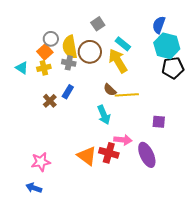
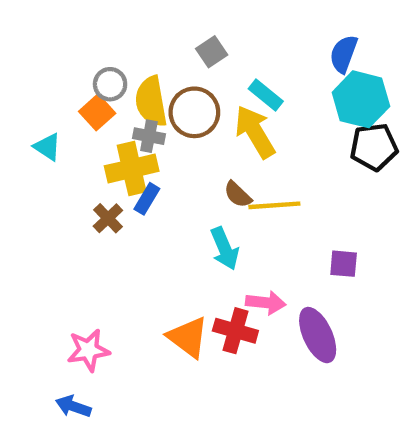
yellow cross: (44, 68) -> (132, 169), moved, size x1.6

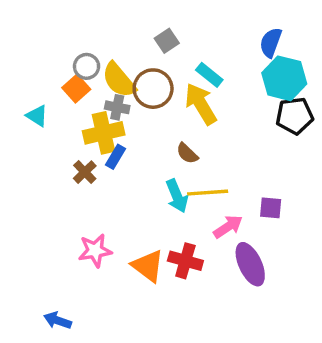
yellow semicircle: (151, 101) -> (119, 80), turned -30
yellow line: (274, 205) -> (208, 193), moved
pink arrow: (266, 303) -> (228, 227), moved, turned -40
pink star: (88, 350) -> (95, 251), moved

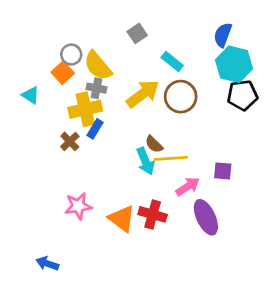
brown circle: (153, 89) -> (181, 97), moved
yellow arrow: (201, 104) -> (143, 94), moved, turned 84
brown semicircle: (187, 153) -> (154, 144), moved

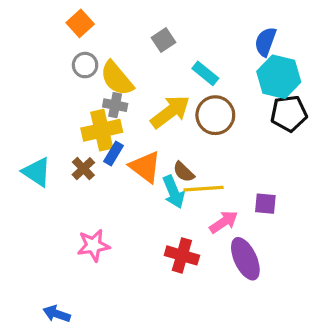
orange square: (63, 73) -> (80, 23), moved
cyan triangle: (31, 95) -> (37, 172), moved, size x1.4
orange triangle: (122, 219) -> (145, 167), moved

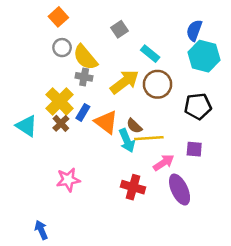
black pentagon: (289, 113) -> (198, 106), moved
yellow cross: (102, 130) -> (60, 101), moved, turned -32
blue arrow: (57, 314) -> (41, 230), turned 48

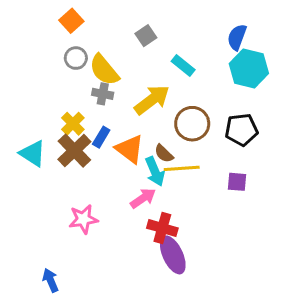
brown circle: (158, 84) -> (192, 124), moved
yellow cross: (60, 101) -> (73, 124), size x0.7
brown cross: (61, 123) -> (74, 151), size x1.6
pink arrow: (164, 163) -> (143, 198), moved
purple ellipse: (180, 190) -> (173, 255), moved

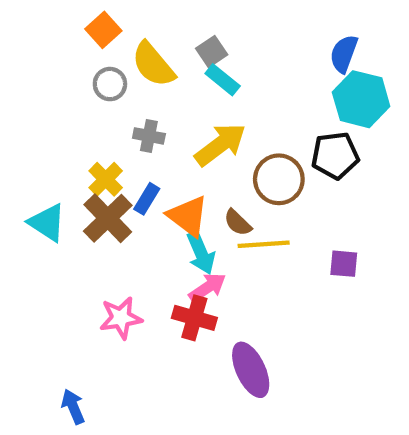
cyan rectangle: (183, 66) -> (223, 80), moved
yellow semicircle: (104, 70) -> (153, 65), moved
black pentagon: (241, 130) -> (335, 155), moved
cyan arrow: (155, 171) -> (201, 253), moved
red cross: (162, 228) -> (194, 318), moved

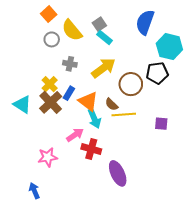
blue semicircle: (344, 54) -> (145, 22), moved, size x1.4
pink arrow: (207, 288) -> (75, 135), moved
pink star: (121, 318) -> (48, 157), moved

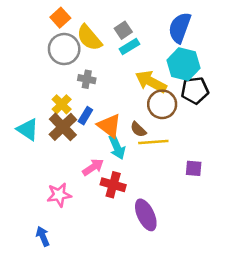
cyan rectangle: (104, 37) -> (129, 47), turned -70
gray circle: (52, 39) -> (64, 49), size x1.6
cyan hexagon: (169, 47) -> (183, 64), moved
yellow arrow: (103, 68) -> (151, 82), moved, turned -115
purple square: (161, 124) -> (194, 168), moved

